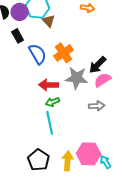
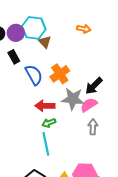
pink semicircle: (103, 80) -> (89, 105), moved
gray arrow: (97, 106) -> (93, 127), turned -84

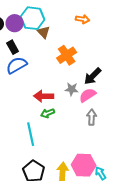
orange cross: (60, 74) -> (67, 55), moved
blue semicircle: (34, 75) -> (17, 65), moved, turned -90
gray star: (73, 99) -> (72, 89), size x0.6
cyan line: (46, 144) -> (31, 134), moved

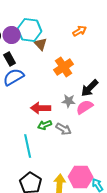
orange arrow: (83, 19) -> (80, 31), turned -40
gray arrow: (92, 117) -> (64, 129), moved, turned 119

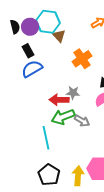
gray star: (69, 101) -> (73, 93), moved
green arrow: (45, 125) -> (63, 117), size x1.6

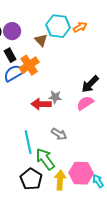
cyan hexagon: (48, 22) -> (58, 26), moved
orange cross: (82, 59) -> (29, 65), moved
green arrow: (63, 117) -> (45, 159), moved, turned 75
gray arrow: (82, 121) -> (59, 134), moved

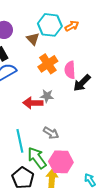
orange cross: (29, 65) -> (48, 64), moved
pink semicircle: (85, 103) -> (70, 70), moved, turned -60
pink hexagon: (81, 173) -> (61, 162), moved

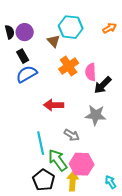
orange arrow: (72, 26) -> (110, 28), moved
gray star: (47, 96) -> (96, 115), moved, size x1.5

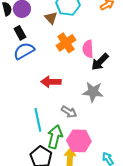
green arrow: (58, 160) -> (55, 137), turned 50

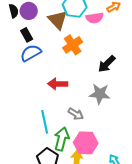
brown triangle: (51, 18) -> (58, 20), size x1.5
pink semicircle: (88, 49) -> (95, 18), moved, turned -96

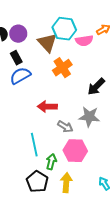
gray arrow: (76, 114) -> (65, 127), moved
green arrow: (62, 139) -> (51, 162), size x0.7
pink hexagon: (86, 143) -> (75, 151), moved

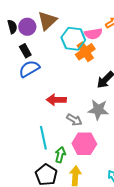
cyan hexagon: (64, 29) -> (73, 39), moved
brown triangle: (47, 43) -> (47, 21), moved, turned 30
orange cross: (62, 68) -> (85, 52), moved

